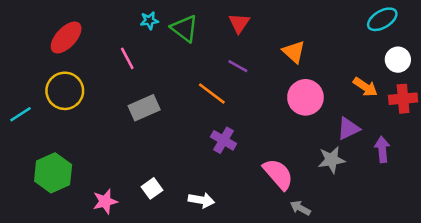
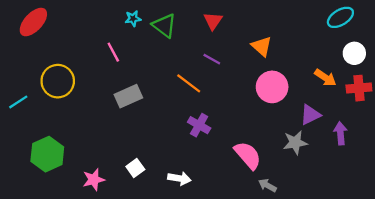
red ellipse: (66, 37) -> (33, 22), moved

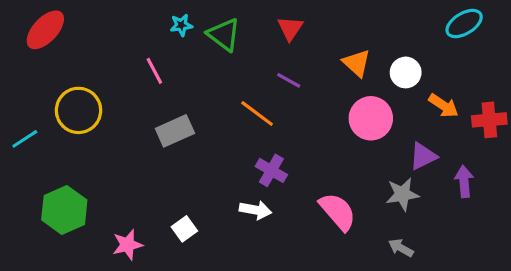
white circle: (354, 53) -> (406, 72), moved
white arrow: (179, 178) -> (256, 210), moved
gray arrow: (267, 185) -> (401, 248), moved

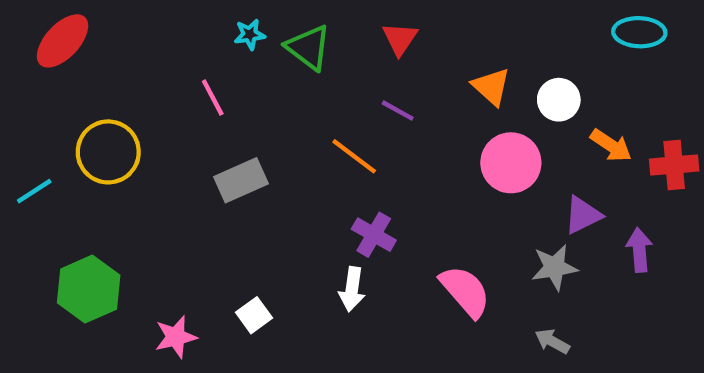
cyan ellipse: (464, 24) -> (639, 32), turned 33
white arrow: (256, 210) -> (352, 289), turned 88

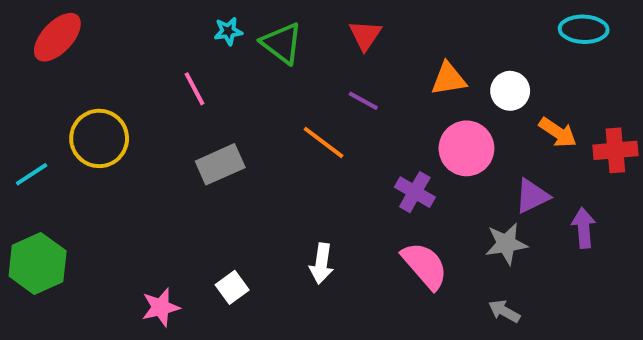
orange triangle: (491, 87) -> (449, 79), turned -51
purple cross: (374, 235) -> (415, 192), moved
green hexagon: (89, 289) -> (38, 264), moved

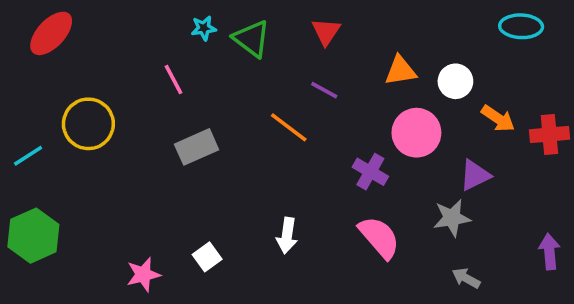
purple arrow: (584, 228) -> (549, 252), moved
gray arrow: (504, 311) -> (466, 278), moved

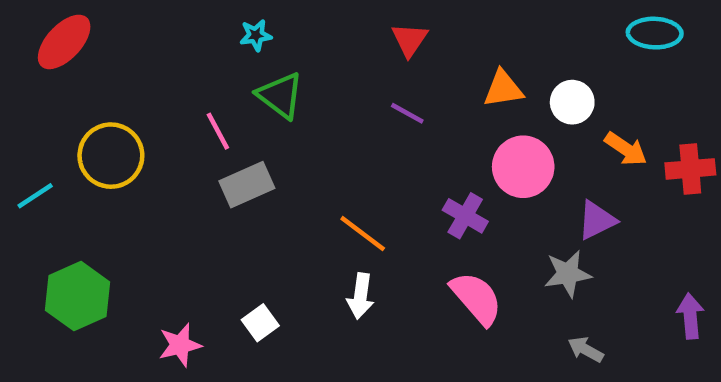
green triangle: (252, 39) -> (280, 95), moved
pink line: (174, 80) -> (218, 131), moved
orange line: (289, 127) -> (363, 234), moved
green hexagon: (33, 236) -> (77, 296), moved

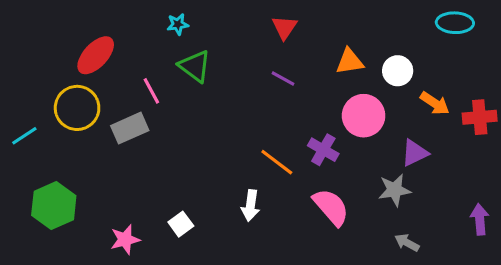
red ellipse: (64, 42) -> (96, 55), moved
gray rectangle: (247, 185) -> (130, 128), moved
orange line: (363, 234) -> (277, 162), moved

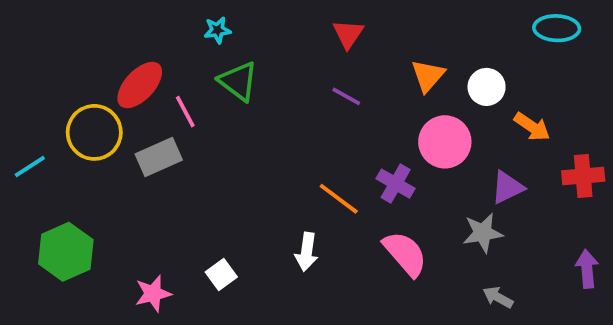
red ellipse: (96, 55) -> (140, 85), moved
orange triangle: (350, 61) -> (428, 76), turned -40
red cross: (480, 117) -> (583, 176), moved

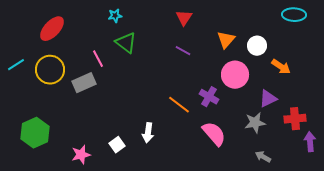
red ellipse: (140, 85) -> (52, 29), moved
cyan line: (30, 167) -> (16, 65), moved
red cross: (583, 176) -> (295, 119), moved
white arrow: (306, 252) -> (148, 133), moved

